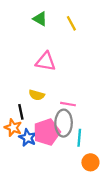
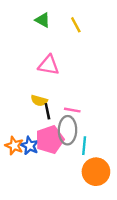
black line: (21, 112) -> (47, 111), moved
orange star: (13, 128) -> (14, 146), moved
orange circle: (90, 162) -> (96, 172), size x1.5

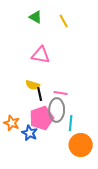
blue star: (30, 146) -> (30, 133), moved

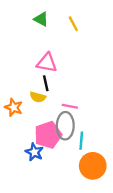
black line: (40, 94) -> (46, 83), moved
orange star: (12, 123) -> (14, 107), moved

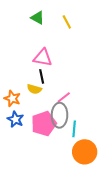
pink line: (70, 106) -> (64, 97), turned -48
blue star: (34, 152) -> (15, 119), moved

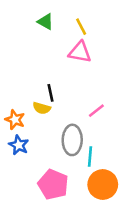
pink triangle: (43, 58) -> (80, 52), moved
pink line: (64, 97) -> (96, 111), moved
pink pentagon: (44, 124) -> (53, 185), moved, turned -30

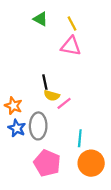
yellow semicircle: (42, 108) -> (52, 96), moved
pink line: (96, 111) -> (64, 103), moved
gray ellipse: (72, 140) -> (38, 126), moved

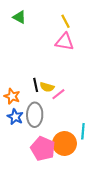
green triangle: (40, 19) -> (19, 17), moved
black line: (45, 82) -> (36, 85), moved
cyan line: (80, 138) -> (83, 131), moved
orange circle: (91, 163) -> (64, 144), moved

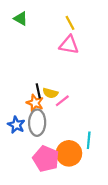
orange star: (12, 96) -> (35, 103), moved

